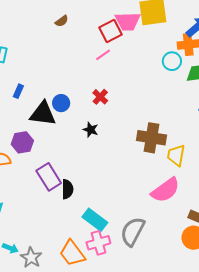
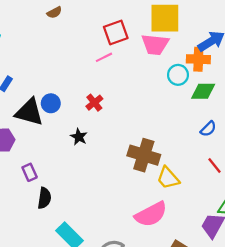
brown semicircle: (62, 21) -> (54, 12), moved
pink trapezoid: (128, 21) -> (155, 44), moved
yellow trapezoid: (176, 155) -> (168, 178), turned -60
purple rectangle: (49, 177) -> (30, 172), moved, size x0.6

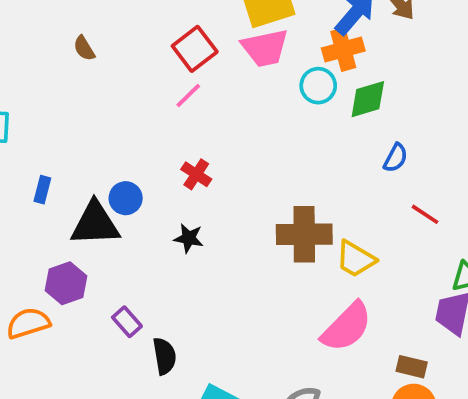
brown semicircle: (54, 12) -> (84, 48), turned 104

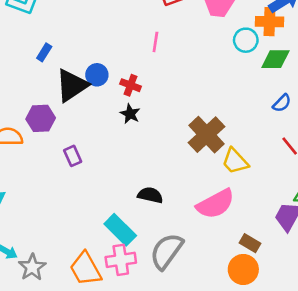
pink line: (188, 96) -> (155, 42), moved, turned -54
red cross: (196, 174) -> (131, 85), moved, turned -30
black triangle: (95, 224) -> (72, 85), turned -48
brown cross: (304, 234) -> (206, 135), turned 30
black semicircle: (164, 356) -> (150, 195), moved, turned -85

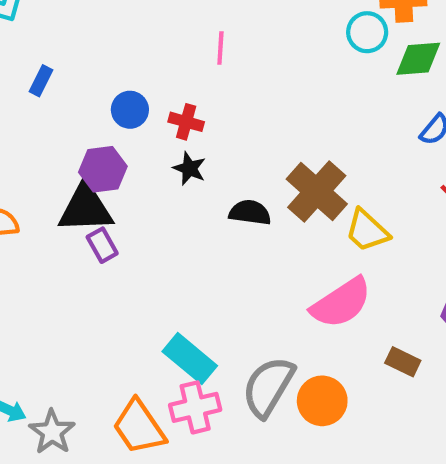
black triangle: (72, 85) -> (86, 208), moved, turned 36
purple hexagon: (41, 118) -> (103, 169), moved
black semicircle: (150, 195) -> (250, 213), moved
orange circle: (243, 269) -> (322, 401), moved

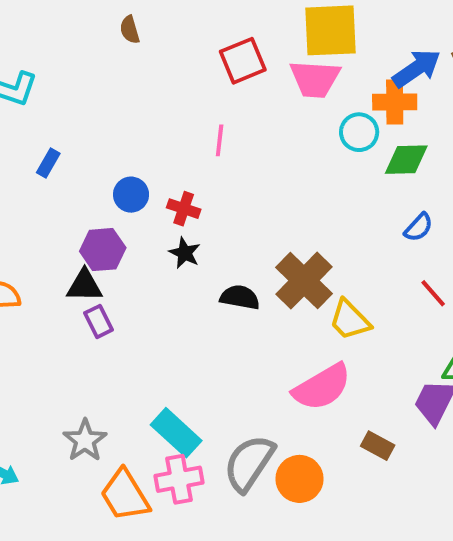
black triangle: (86, 208) -> (84, 286), size x0.7
gray star: (52, 432) -> (85, 440), moved

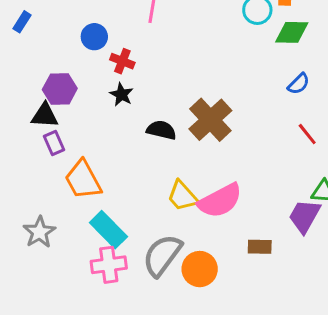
blue circle: (131, 195) -> (94, 37), moved
yellow trapezoid: (350, 320) -> (183, 196), moved
brown rectangle: (378, 446) -> (260, 247), turned -30
orange trapezoid: (125, 495) -> (83, 180), moved

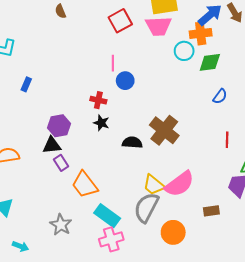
blue circle: (94, 37) -> (125, 81), moved
red line: (307, 134) -> (227, 140), moved, turned 49
gray semicircle: (162, 255) -> (146, 208), moved

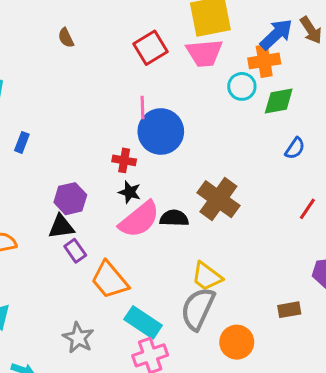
blue circle: (125, 81) -> (161, 132), size x1.8
red line: (227, 140) -> (307, 209), turned 35
pink semicircle: (179, 184) -> (139, 219), moved

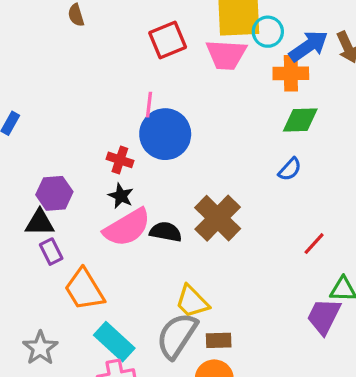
cyan circle: (242, 86) -> (268, 32), moved
blue semicircle: (295, 148) -> (290, 169), moved
brown rectangle: (289, 310) -> (219, 340), moved

